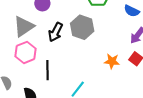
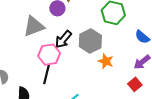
pink hexagon: (26, 52) -> (49, 55), moved
orange star: (112, 61) -> (106, 61), moved

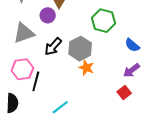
pink hexagon: (49, 55) -> (22, 69), moved
orange star: (106, 61) -> (86, 68), moved

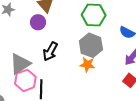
gray triangle: (24, 33) -> (20, 64), moved
gray hexagon: (80, 49) -> (91, 45), moved

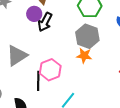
black arrow: (50, 51) -> (45, 22), moved
pink hexagon: (25, 80) -> (50, 70), moved

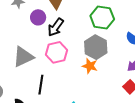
purple circle: (34, 14) -> (38, 17), moved
pink hexagon: (50, 70) -> (56, 52), moved

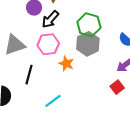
green hexagon: (102, 17) -> (89, 25), moved
orange star: (90, 66) -> (66, 64), moved

